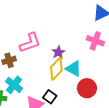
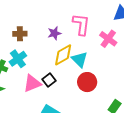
pink L-shape: (30, 43) -> (81, 24), moved, turned -80
purple star: (58, 52) -> (54, 33), moved

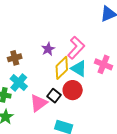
pink L-shape: (81, 24) -> (76, 48), moved, turned 50
pink cross: (108, 39) -> (104, 64), moved
red circle: (87, 82) -> (73, 90), moved

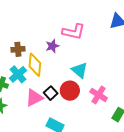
pink L-shape: (76, 48) -> (74, 32), moved, turned 50
pink cross: (104, 64) -> (99, 95), moved
yellow diamond: (62, 68) -> (35, 65), moved, turned -50

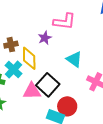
red circle: (70, 91) -> (67, 106), moved
black square: (51, 93) -> (48, 85), size x1.6
pink triangle: (34, 98) -> (32, 91), turned 30

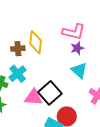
purple star: (45, 38) -> (77, 48), moved
yellow diamond: (29, 58) -> (36, 42), moved

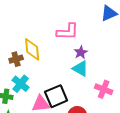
purple star: (77, 48) -> (81, 52), moved
black square: (50, 93) -> (56, 96), turned 30

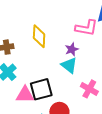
pink L-shape: (67, 32) -> (86, 28), moved
yellow diamond: (32, 49) -> (39, 36), moved

